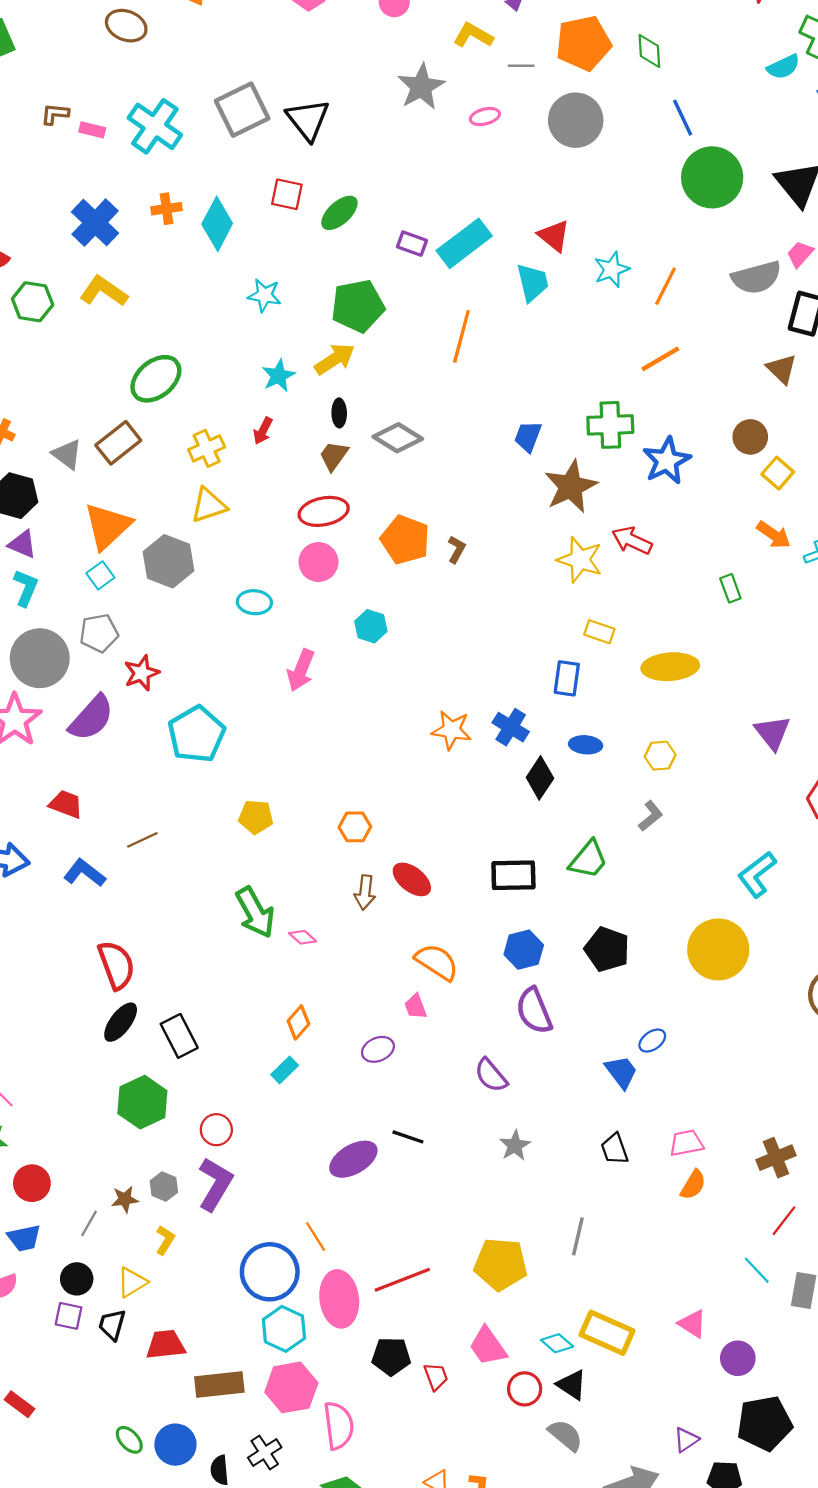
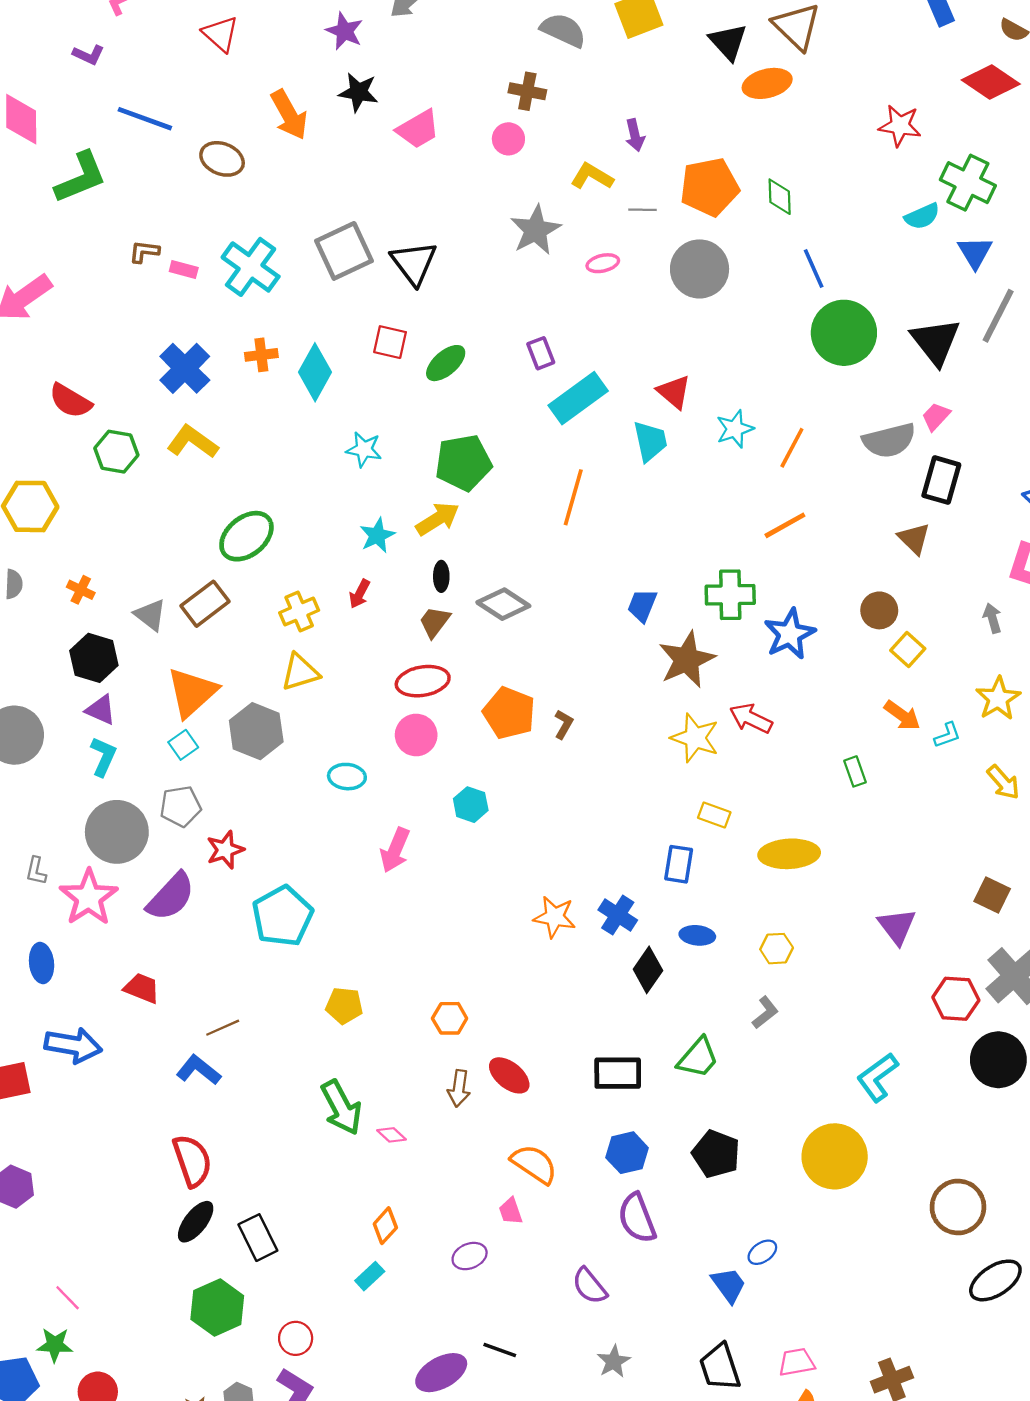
purple rectangle: (412, 244) -> (541, 353), moved, turned 48
blue L-shape: (85, 873) -> (199, 1070), moved
black trapezoid: (615, 1149) -> (720, 1367), size x1.4

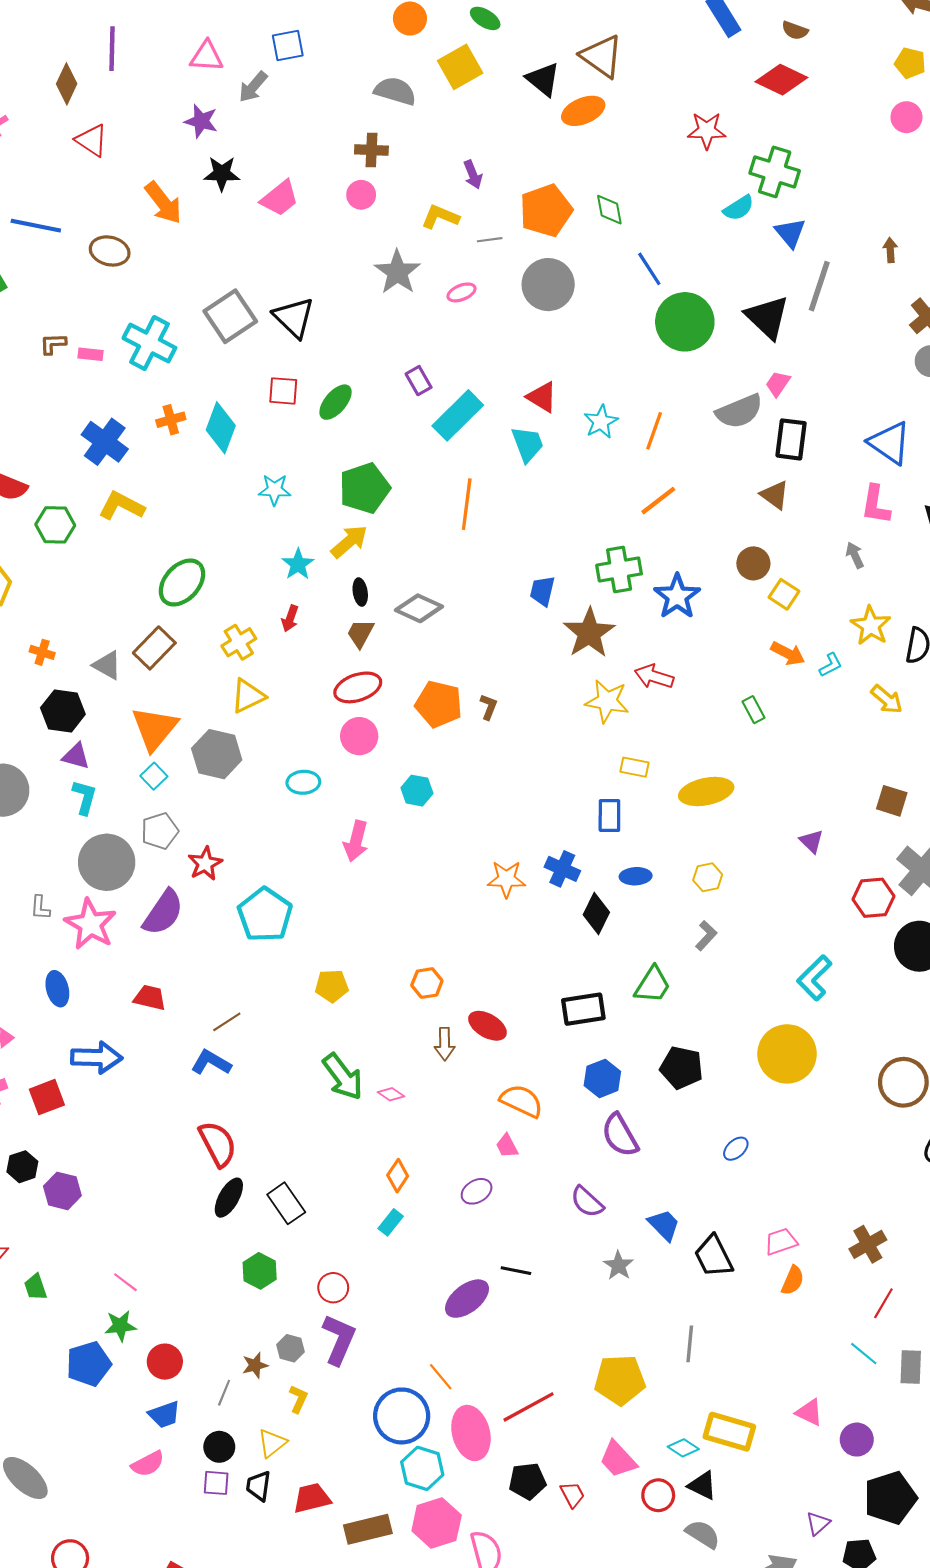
purple triangle: (897, 926) -> (811, 841), size x0.7
blue trapezoid: (729, 1285) -> (664, 1225), moved
green hexagon: (217, 1308) -> (260, 1271), size x0.7

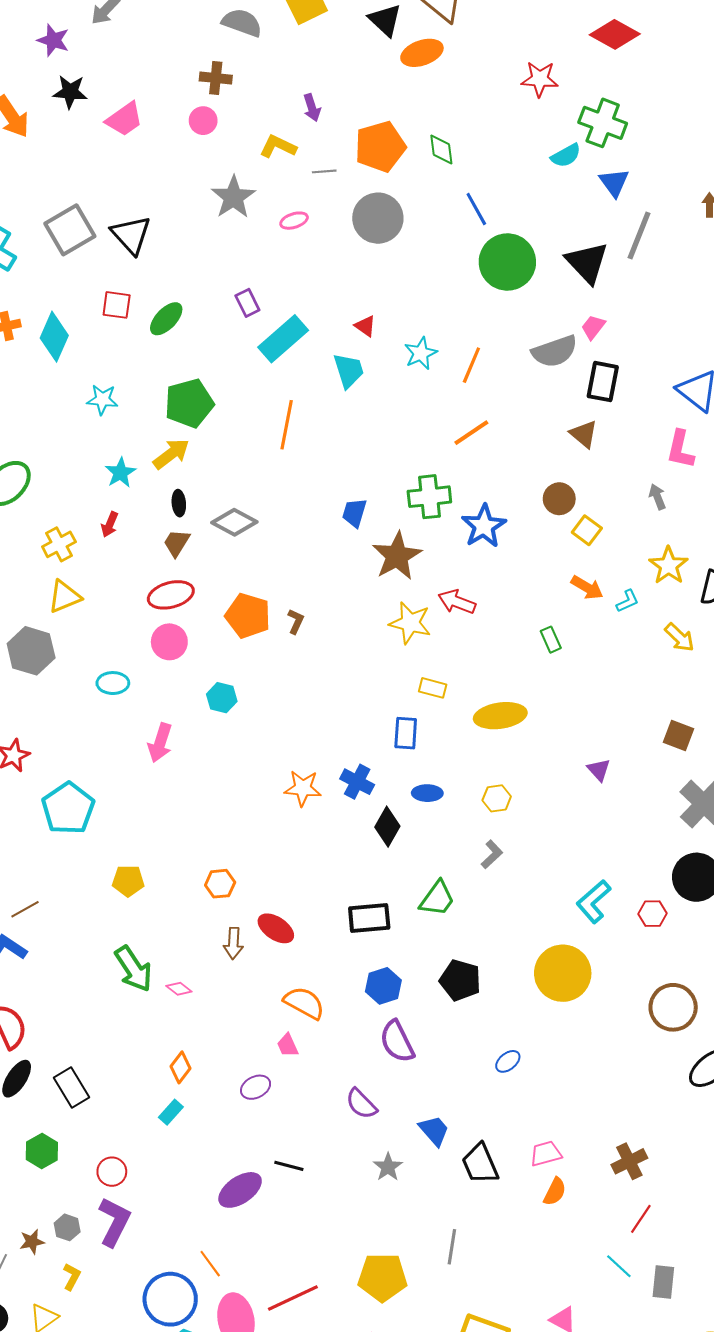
red triangle: (542, 397) -> (365, 326), size x0.7
red hexagon: (874, 898) -> (652, 914), moved, size x0.7

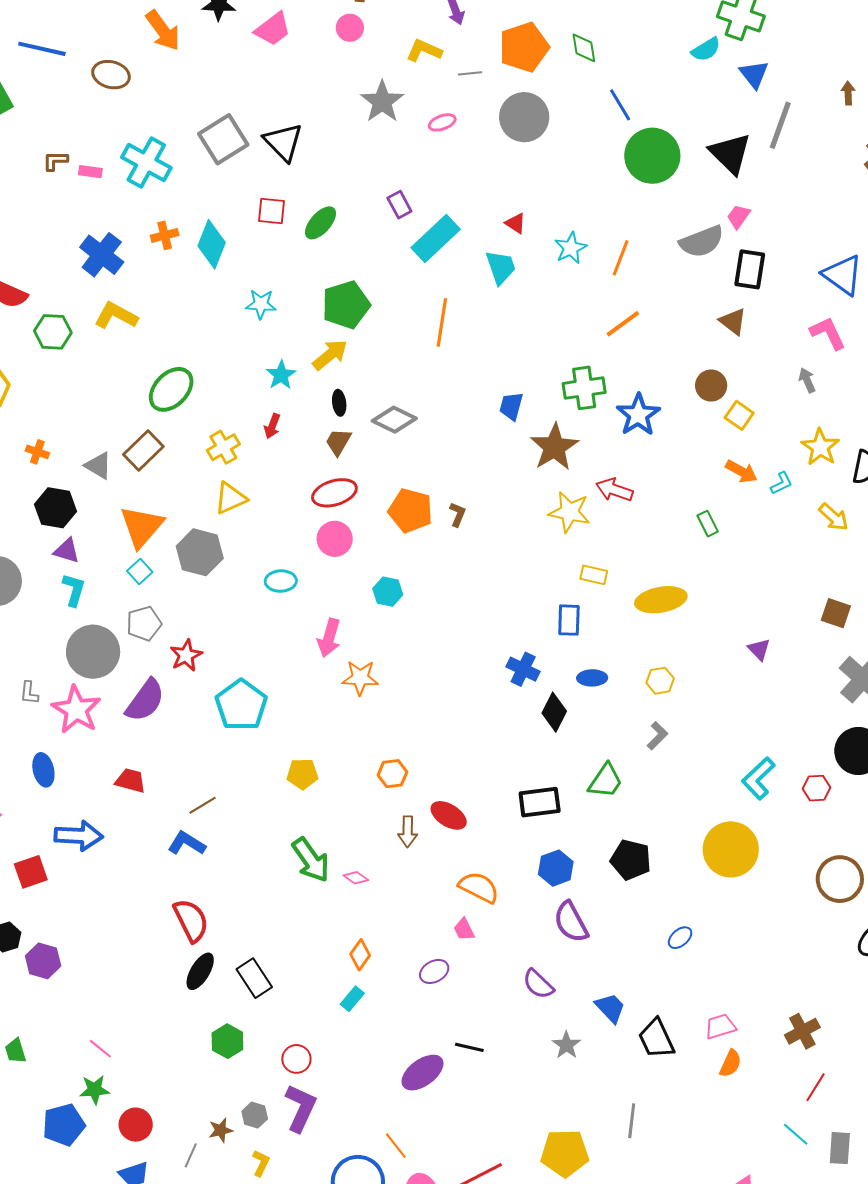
pink L-shape: (680, 449) -> (828, 333), turned 144
orange star: (303, 788) -> (360, 678), moved

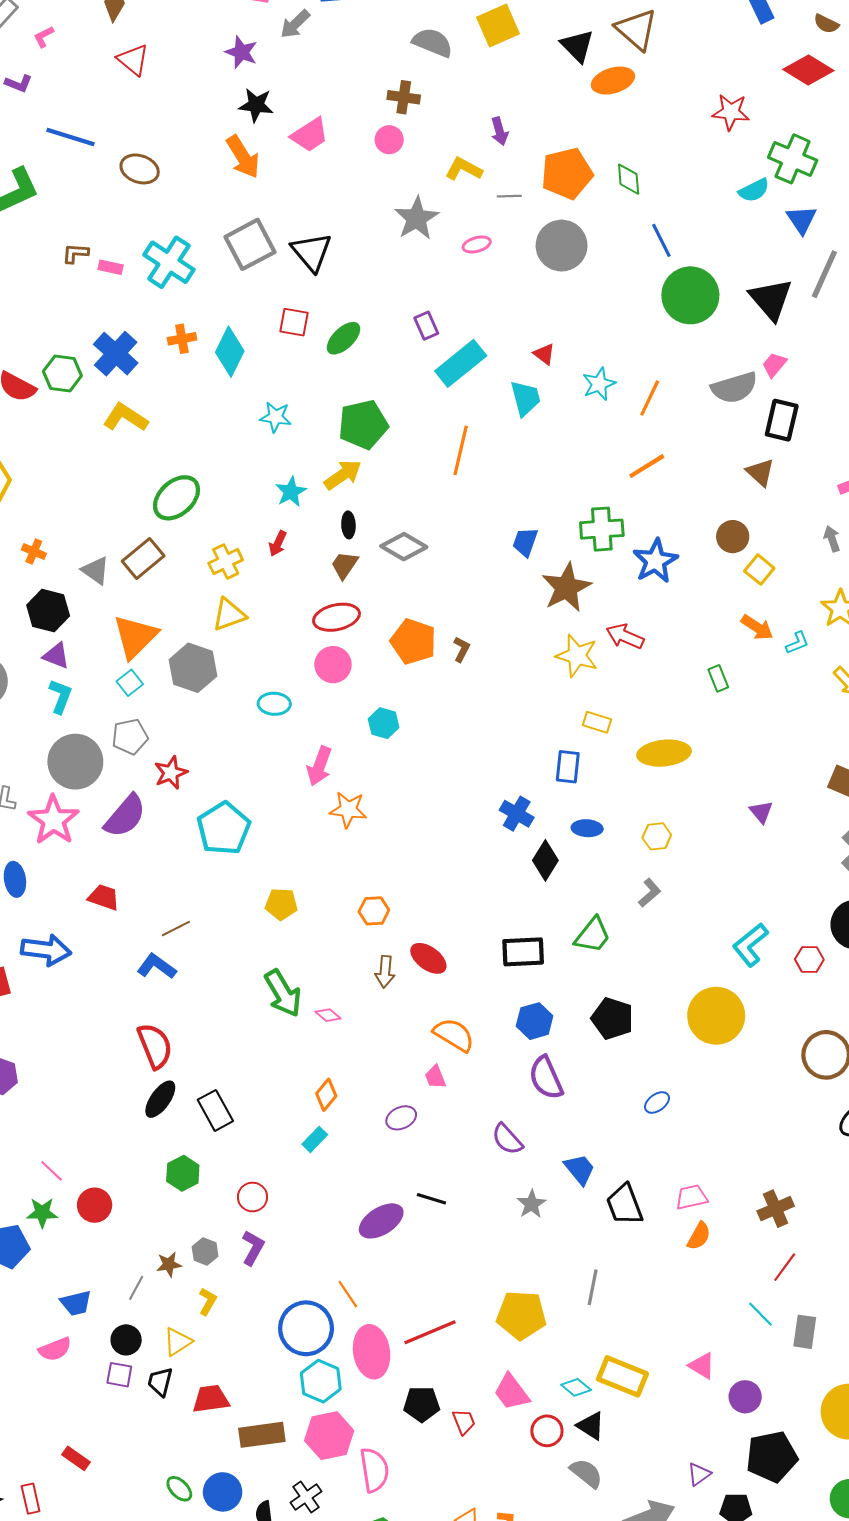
orange arrow: (163, 30) -> (243, 157), moved
green hexagon: (53, 332) -> (62, 373), moved
purple L-shape: (301, 1108) -> (253, 1248), size x0.7
red circle: (136, 1125) -> (95, 1205), moved

